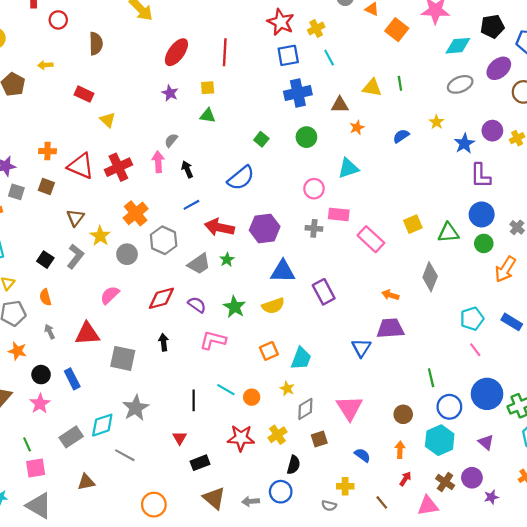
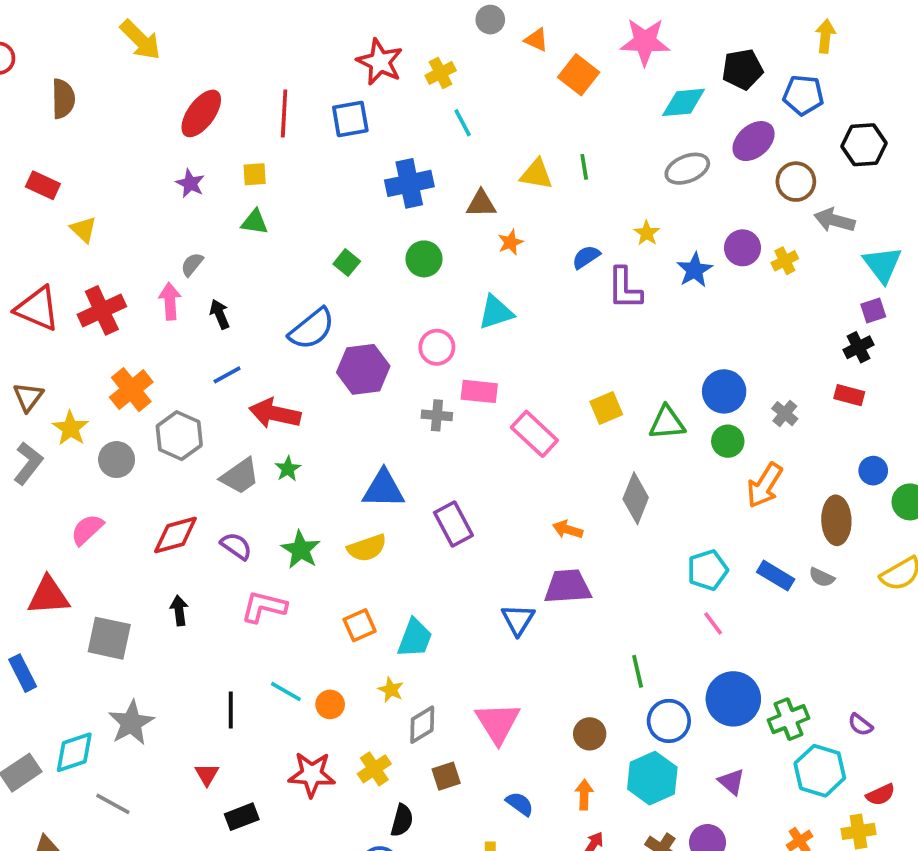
blue square: (288, 55) -> (350, 119), moved
purple L-shape: (481, 176) -> (625, 288), moved
purple hexagon: (265, 228) -> (363, 369), moved

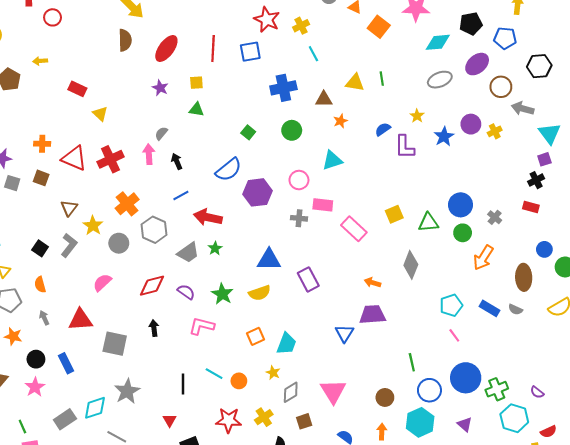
brown semicircle: (63, 99) -> (125, 40), moved

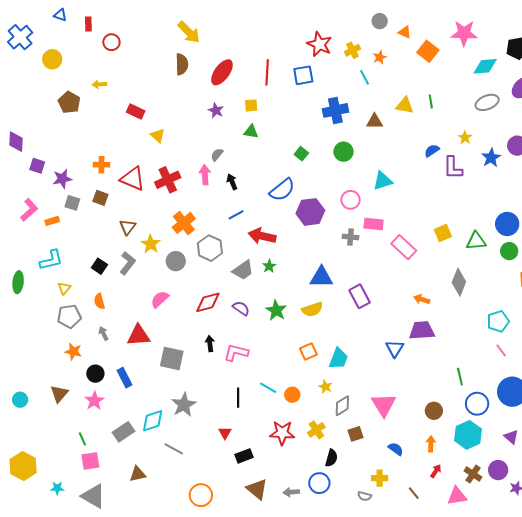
orange star: (340, 121) -> (380, 57), moved
pink L-shape: (202, 326) -> (236, 353), moved

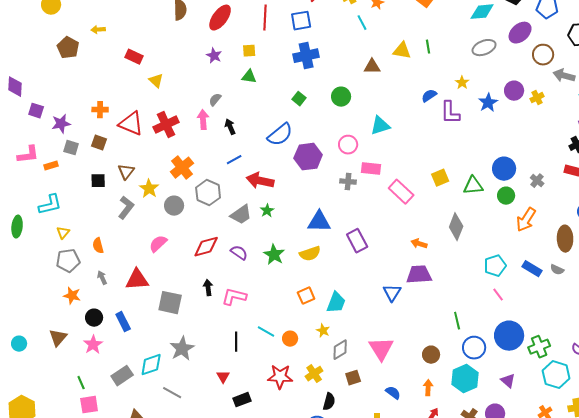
blue cross: (335, 110) -> (306, 56), moved
pink L-shape: (29, 210) -> (28, 155), turned 35
black square: (99, 266) -> (98, 181), moved, turned -35

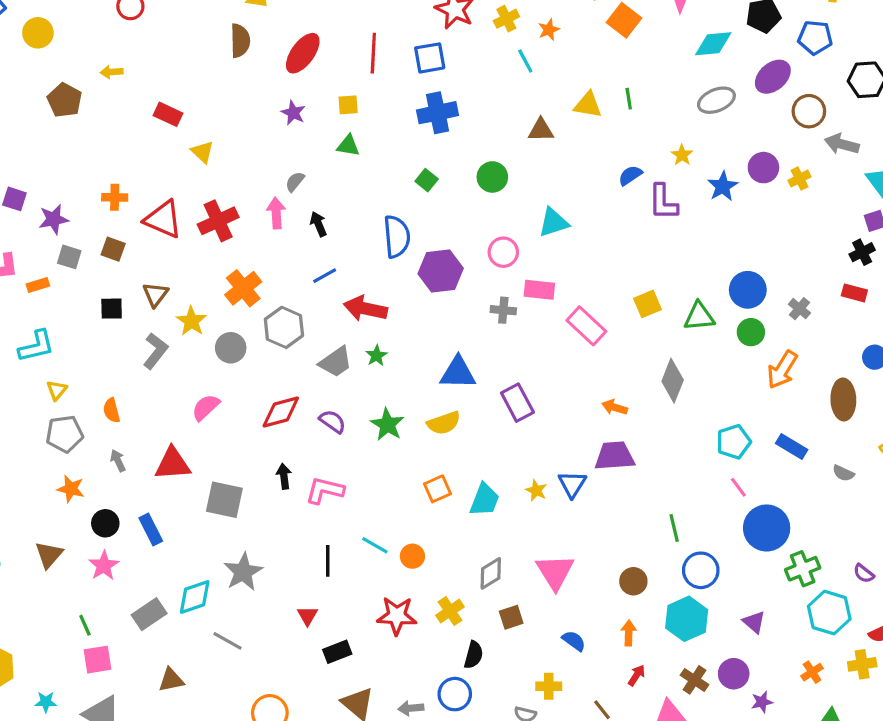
blue semicircle: (280, 135) -> (397, 237), turned -56
gray semicircle: (557, 270) -> (843, 473), moved
yellow star: (323, 331) -> (536, 490), moved
blue circle: (509, 336) -> (767, 528), moved

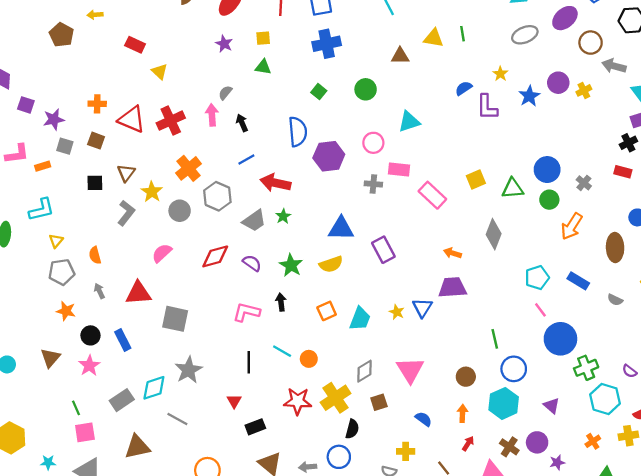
black arrow: (284, 476) -> (281, 302), moved
yellow cross: (450, 611) -> (336, 398), size x1.5
brown triangle: (171, 680) -> (137, 447), size x1.4

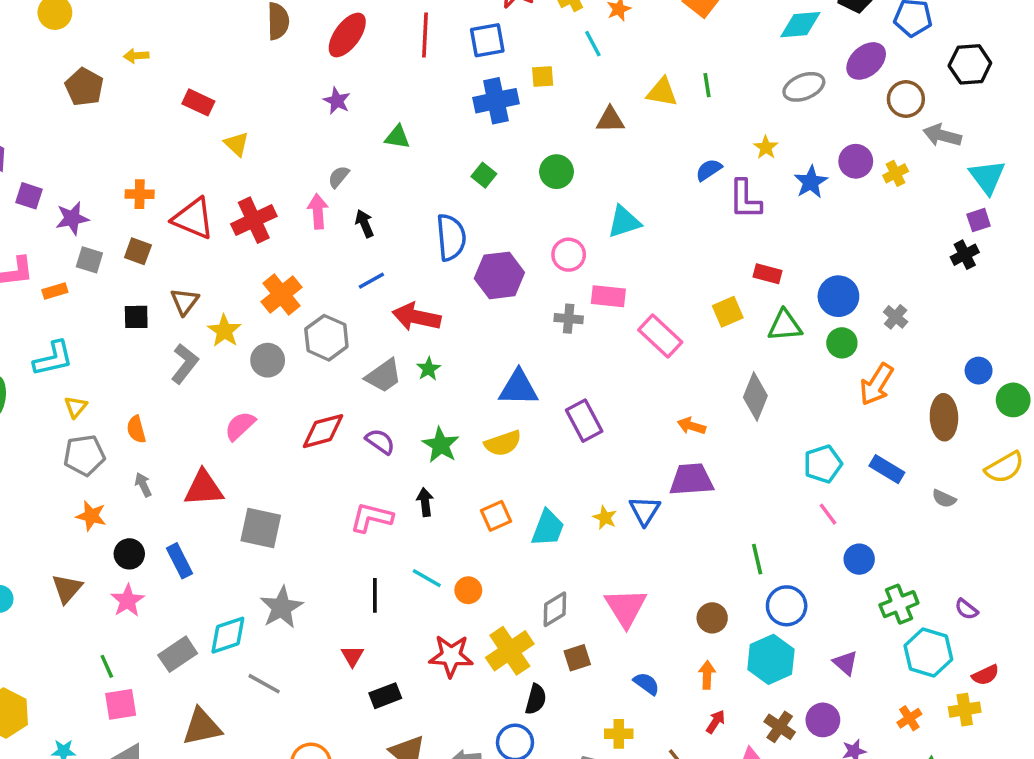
yellow square: (263, 38) -> (543, 77), moved
red rectangle: (623, 172) -> (768, 274), moved
blue circle: (560, 339) -> (859, 559), size x0.6

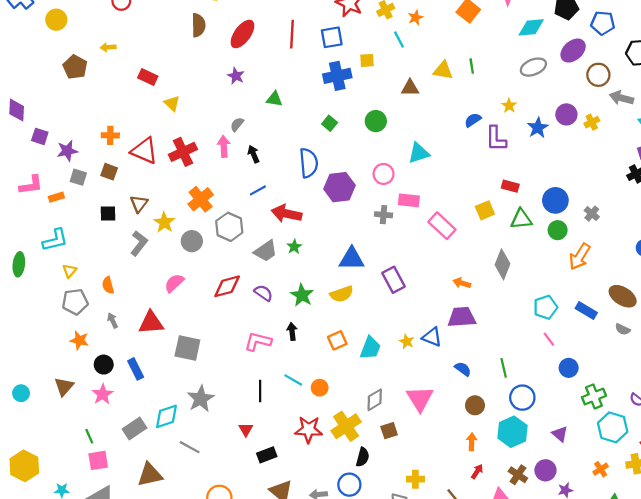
brown ellipse: (944, 417) -> (623, 296), moved, turned -56
blue triangle: (645, 511) -> (432, 337), turned -40
blue semicircle: (646, 684) -> (463, 369), moved

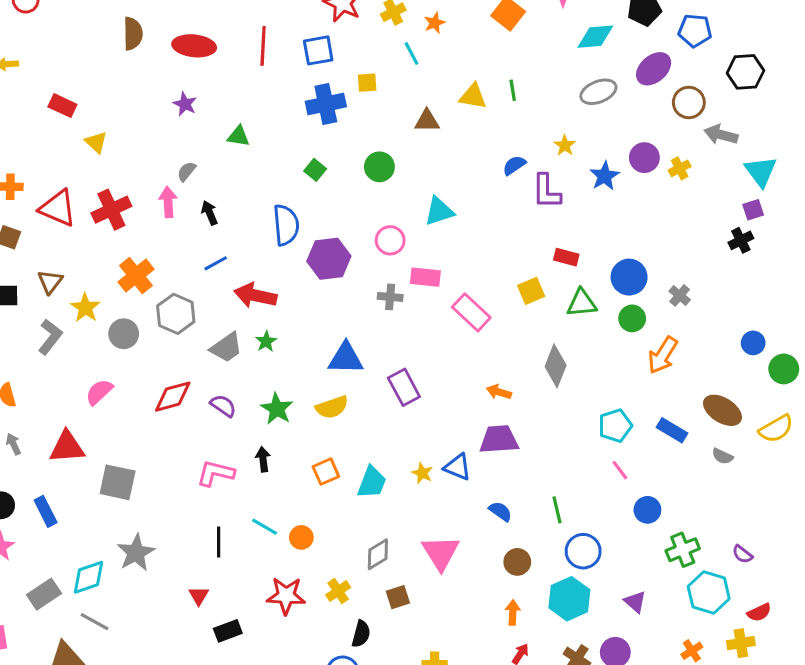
red ellipse: (242, 34) -> (194, 46), turned 60
yellow cross: (346, 426) -> (338, 591), size x0.6
gray line: (190, 447) -> (95, 622), moved

